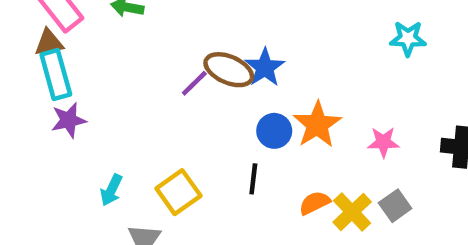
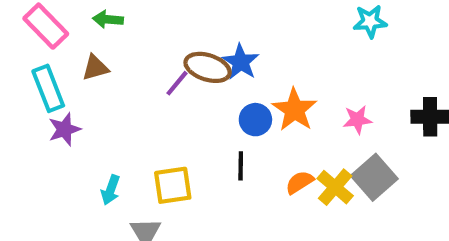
brown triangle: (49, 43) -> (95, 68), moved
yellow square: (178, 192) -> (173, 185), turned 33
gray square: (395, 206) -> (374, 177), size x1.5

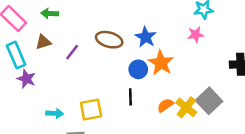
blue star: (241, 62) -> (146, 37), moved
purple line: (177, 83) -> (72, 52), moved
pink star: (357, 120) -> (196, 35), moved
purple star: (64, 129) -> (26, 79), turned -30
cyan arrow: (111, 190) -> (55, 113), turned -105

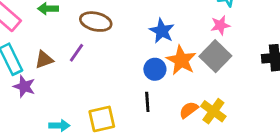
brown ellipse: (109, 40) -> (96, 22), moved
brown triangle: (43, 42) -> (44, 60), moved
gray square: (209, 101) -> (215, 56), moved

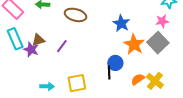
purple line: (76, 53) -> (62, 46), moved
blue circle: (155, 69) -> (115, 63), moved
purple star: (24, 86) -> (31, 50), moved

